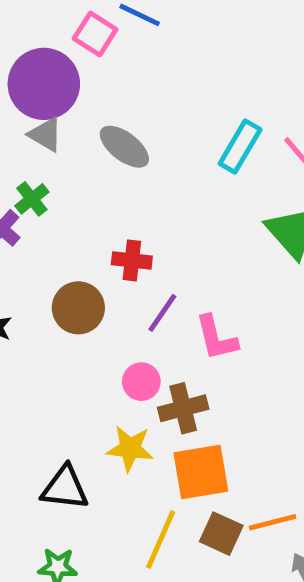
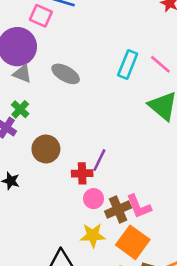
red cross: (132, 260) -> (82, 173), moved
brown circle: (78, 308) -> (46, 149), moved
pink L-shape: (216, 338) -> (139, 206), moved
orange square: (201, 472) -> (133, 242), turned -36

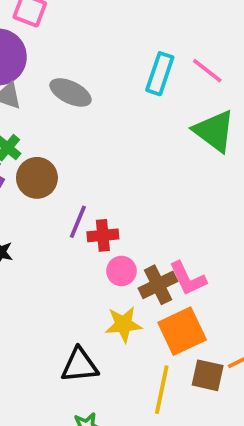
brown circle: (46, 149) -> (37, 178), moved
purple line: (99, 160) -> (78, 222), moved
orange square: (133, 242) -> (182, 331), turned 32

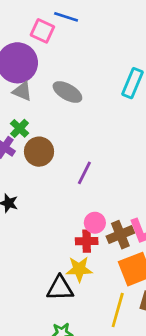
purple line: (78, 222) -> (84, 173), moved
red cross: (103, 235) -> (87, 241), moved
yellow star: (124, 324) -> (79, 269), moved

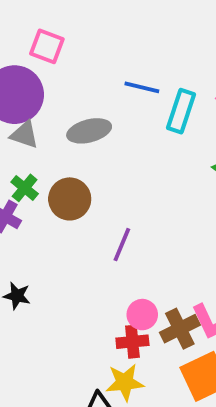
blue line: (66, 17) -> (142, 87), moved
gray ellipse: (67, 92) -> (89, 131), turned -40
brown circle: (39, 152) -> (70, 199), moved

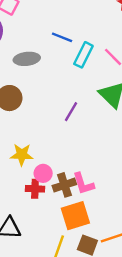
purple line: (122, 245) -> (71, 112), moved
yellow star: (125, 382) -> (22, 155), moved

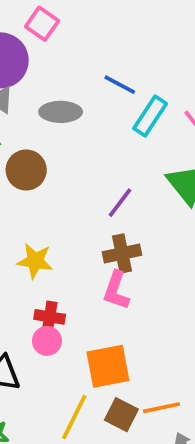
pink circle: (43, 173) -> (47, 341), moved
pink L-shape: (83, 184) -> (116, 290), moved, turned 30
brown cross: (64, 185) -> (122, 253), moved

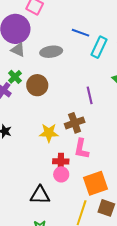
purple line: (120, 203) -> (90, 95), turned -42
brown cross: (122, 253) -> (75, 123), moved
pink L-shape: (116, 290) -> (81, 149), moved

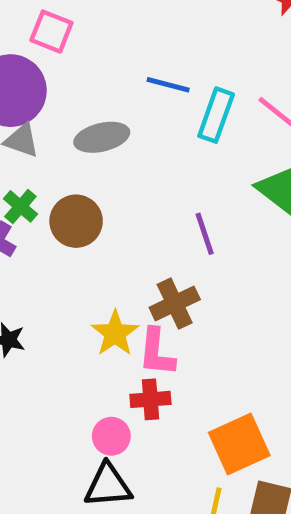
yellow star: (49, 133) -> (115, 333), turned -30
pink L-shape: (81, 149) -> (157, 352), moved
pink circle: (61, 174) -> (111, 436), moved

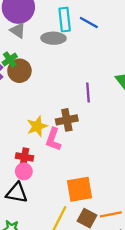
cyan rectangle: (216, 115) -> (65, 20), moved, turned -40
brown circle: (76, 221) -> (19, 71), moved
red cross: (150, 399) -> (24, 157), moved

